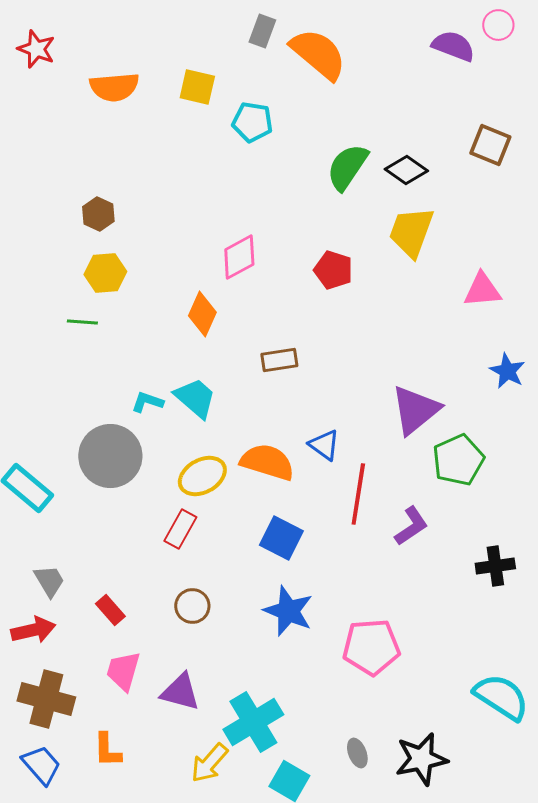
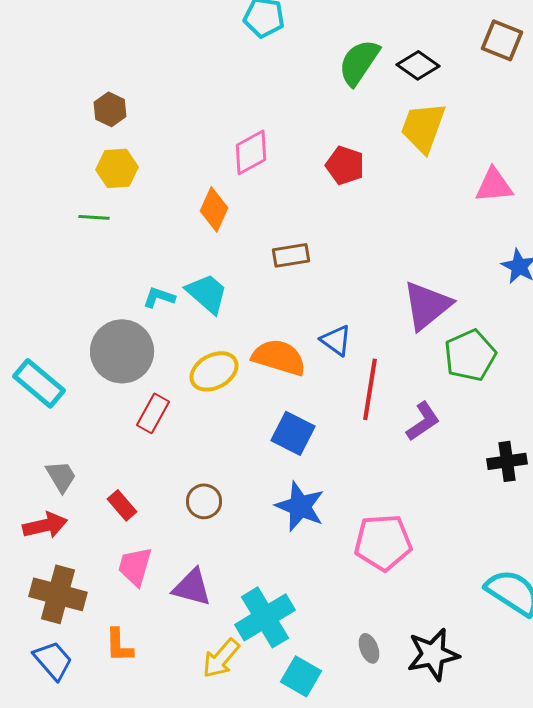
red rectangle: (180, 529) -> (153, 413), moved

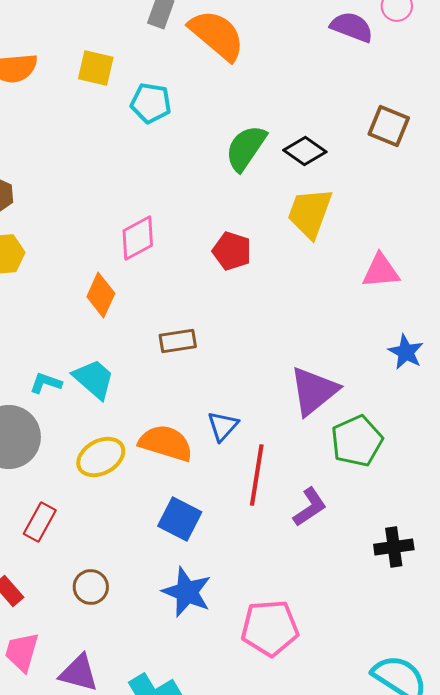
blue triangle: (336, 340) -> (223, 426), turned 36
red rectangle: (153, 413) -> (40, 522), moved

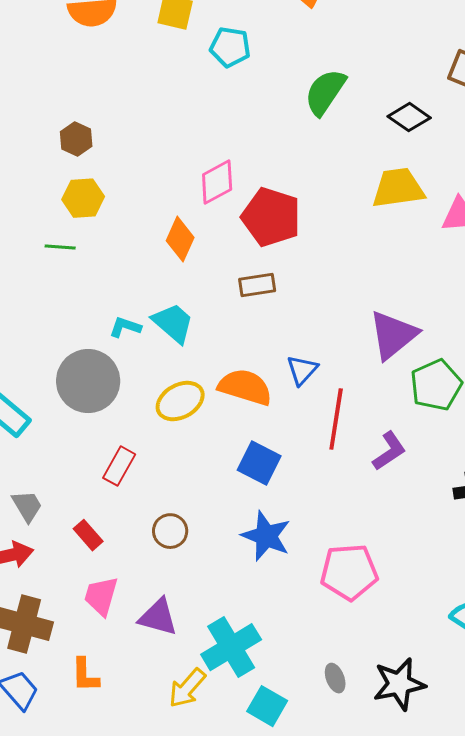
black diamond: (305, 151) -> (409, 117), moved
yellow trapezoid: (310, 213) -> (398, 188), moved, turned 62
red pentagon: (232, 251) -> (271, 217), moved, size x1.5

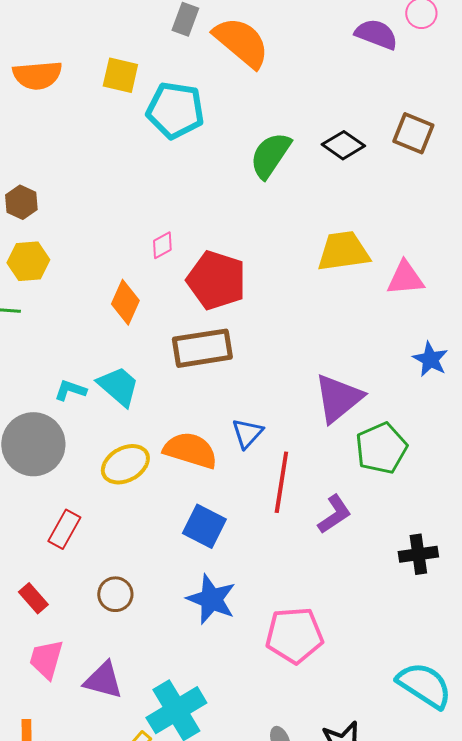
cyan pentagon: (230, 47) -> (175, 110), size x1.4
black diamond: (409, 117) -> (343, 145), moved
pink diamond: (217, 182) -> (162, 245), size x0.6
brown rectangle: (257, 285) -> (202, 348), size x1.6

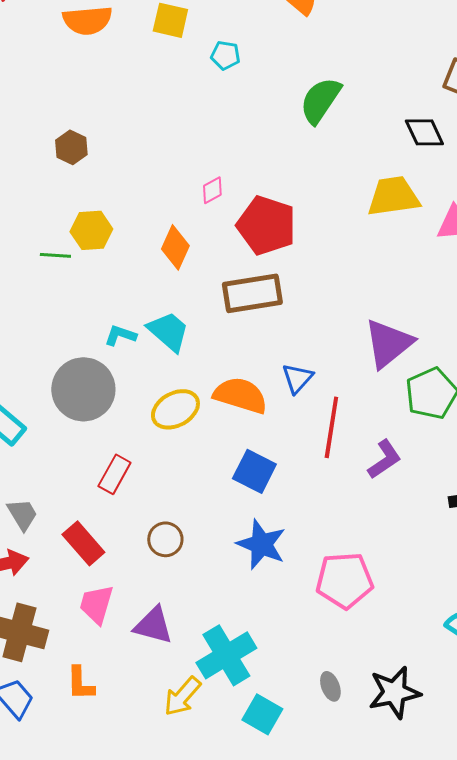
cyan pentagon: (175, 110) -> (225, 55), size x0.5
black diamond: (343, 145) -> (424, 132), moved, turned 30
yellow hexagon: (28, 261) -> (91, 230), moved
red rectangle: (33, 598) -> (83, 543), size x1.4

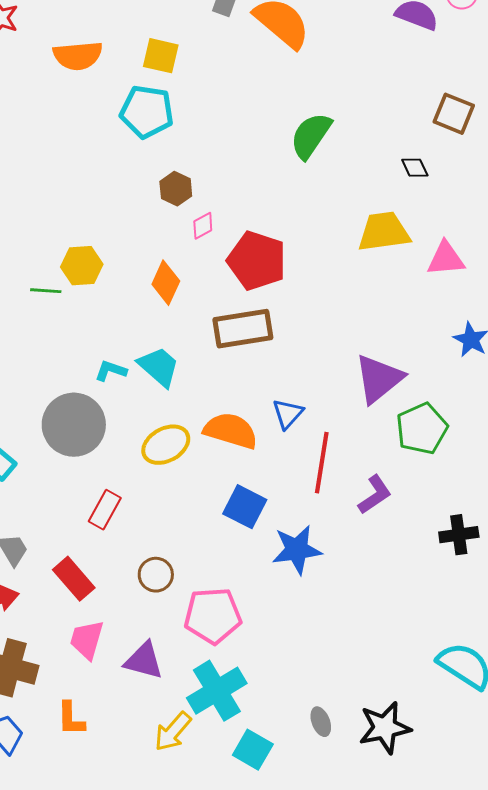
cyan pentagon: (225, 55) -> (147, 112), moved, size x1.8
black diamond: (424, 132) -> (415, 168), size x0.7
brown hexagon: (71, 147) -> (176, 189), moved
blue star: (261, 544) -> (297, 550), moved, turned -30
pink pentagon: (344, 580) -> (213, 616), moved

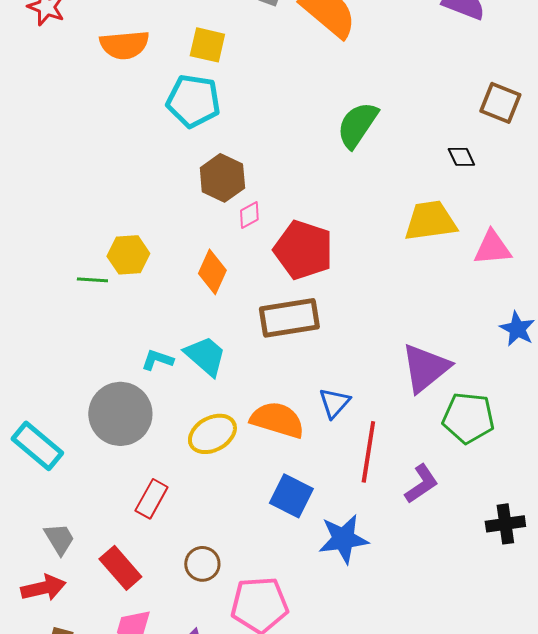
brown hexagon: (176, 189) -> (222, 178), size x1.4
green pentagon: (422, 429) -> (468, 418), turned 30

